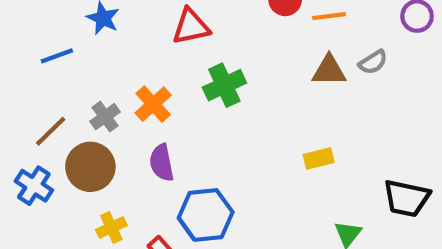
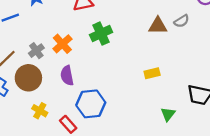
yellow cross: (111, 228) -> (40, 111), turned -35

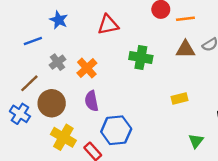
green cross: (101, 34) -> (141, 57), moved, turned 35
gray cross: (36, 51) -> (58, 62), moved
yellow cross: (40, 111) -> (63, 137), size x1.5

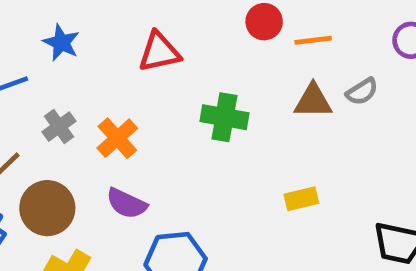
purple semicircle: (92, 101) -> (127, 203), turned -54

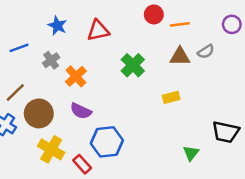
blue star: (61, 43) -> (57, 26), moved
green cross: (224, 117) -> (133, 65), turned 35
gray cross: (59, 127) -> (51, 60), moved
yellow rectangle: (301, 199) -> (171, 97), moved

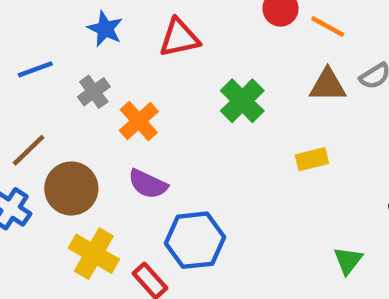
orange line: (180, 24) -> (328, 27), turned 36

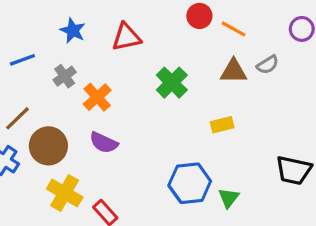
blue hexagon: (195, 240) -> (190, 183), moved
green triangle: (348, 260) -> (229, 198), moved

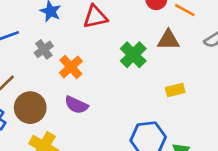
brown triangle: (234, 71) -> (168, 40), moved

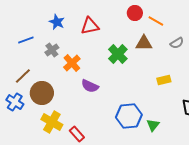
yellow rectangle: (175, 90) -> (164, 80), moved
purple semicircle: (76, 105) -> (90, 86), moved

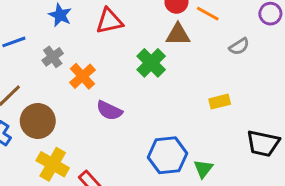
brown triangle: (144, 43) -> (178, 35), moved

